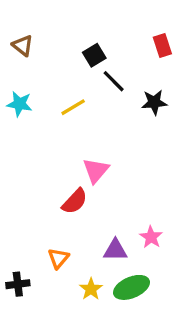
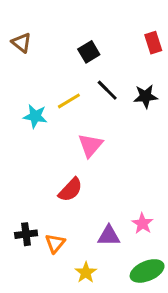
black line: (114, 81) -> (107, 90), moved
cyan star: (19, 104) -> (35, 116), moved
pink triangle: (96, 171) -> (90, 145), moved
black cross: (18, 284) -> (26, 234), moved
green ellipse: (131, 287) -> (147, 271), moved

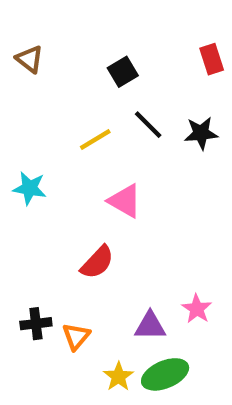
cyan star: (35, 116) -> (30, 188), moved
pink triangle: (90, 145) -> (125, 201), turned -40
green ellipse: (147, 271) -> (165, 374), moved

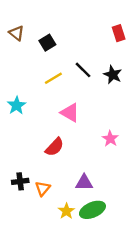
black square: (123, 72) -> (47, 43), moved
black star: (201, 133) -> (113, 75), turned 30
cyan star: (30, 188) -> (17, 105), turned 30
pink star: (197, 309) -> (110, 139), moved

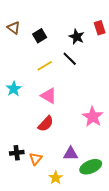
black star: (113, 75) -> (77, 37), moved
pink triangle: (70, 113) -> (49, 96), moved
pink star: (110, 139) -> (93, 117), size x1.5
green ellipse: (92, 210) -> (91, 167), moved

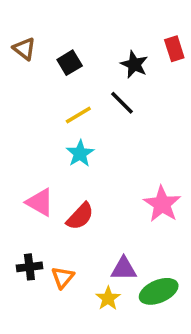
cyan star: (14, 89) -> (80, 153), moved
pink triangle: (49, 96) -> (40, 202), moved
yellow star: (56, 178) -> (108, 298), moved

